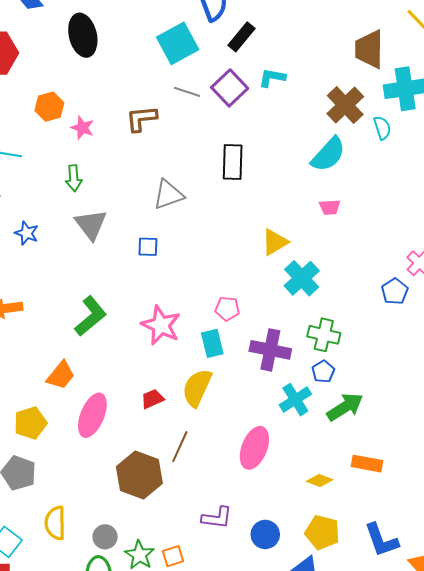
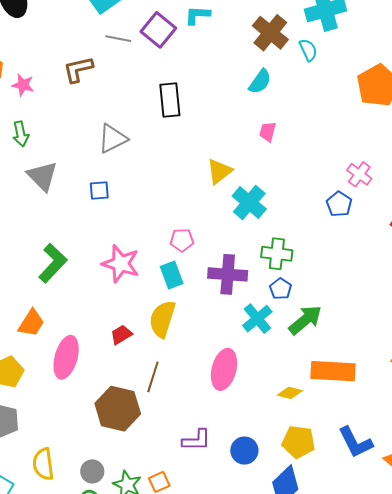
cyan semicircle: (328, 154) -> (260, 82), size x0.7
pink trapezoid: (330, 207) -> (268, 132), turned 115
orange rectangle: (367, 464) -> (333, 371), size x1.5

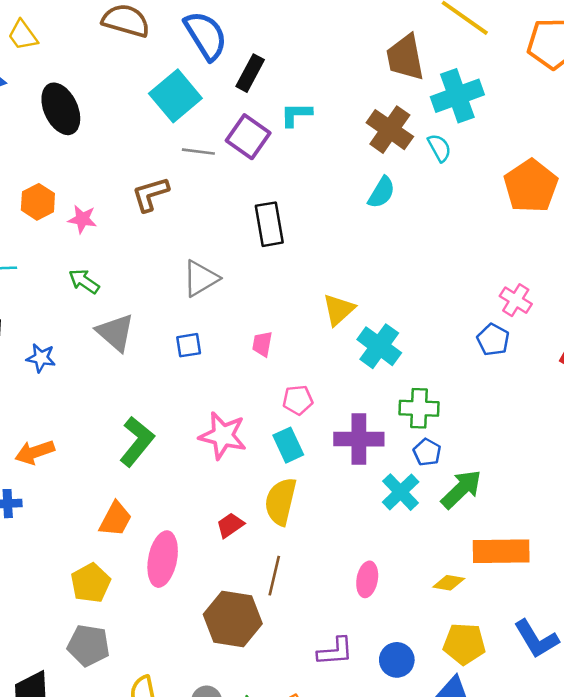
pink trapezoid: (268, 132) -> (262, 344), moved
green arrow: (21, 134) -> (84, 281), turned 140
pink ellipse: (224, 369) -> (367, 579), moved, size x0.7

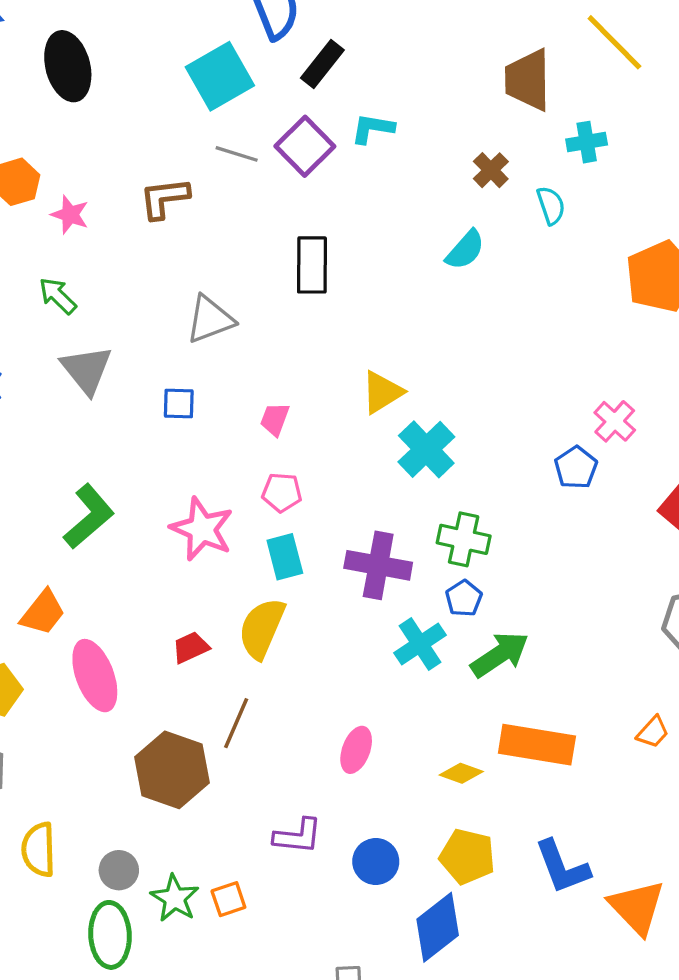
cyan cross: (457, 96) -> (587, 142), size x0.6
brown cross: (390, 130) -> (491, 170), size x0.6
pink pentagon: (298, 400) -> (282, 492), moved
pink ellipse: (163, 559) -> (95, 676), turned -42

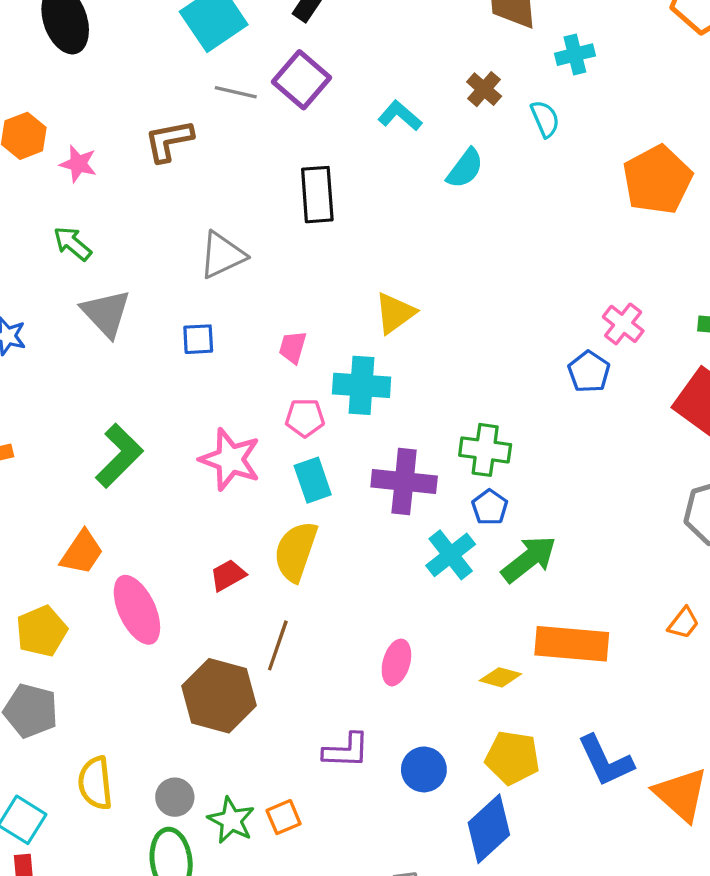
cyan L-shape: (373, 128) -> (400, 116), moved, turned 36
cyan cross: (426, 449) -> (362, 385), moved, turned -38

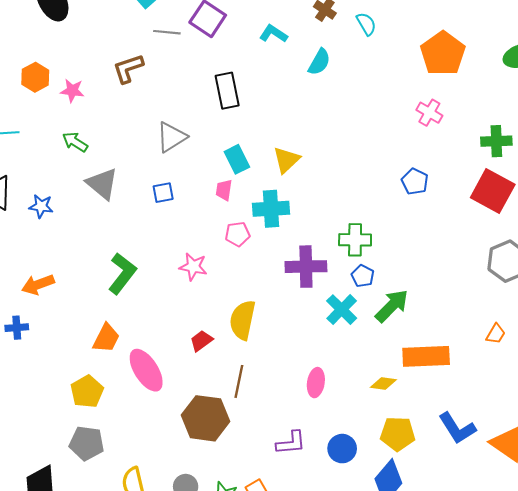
pink cross: (623, 324) -> (429, 113), moved
pink star: (230, 459) -> (193, 267), size x0.7
cyan rectangle: (313, 480) -> (237, 159), moved

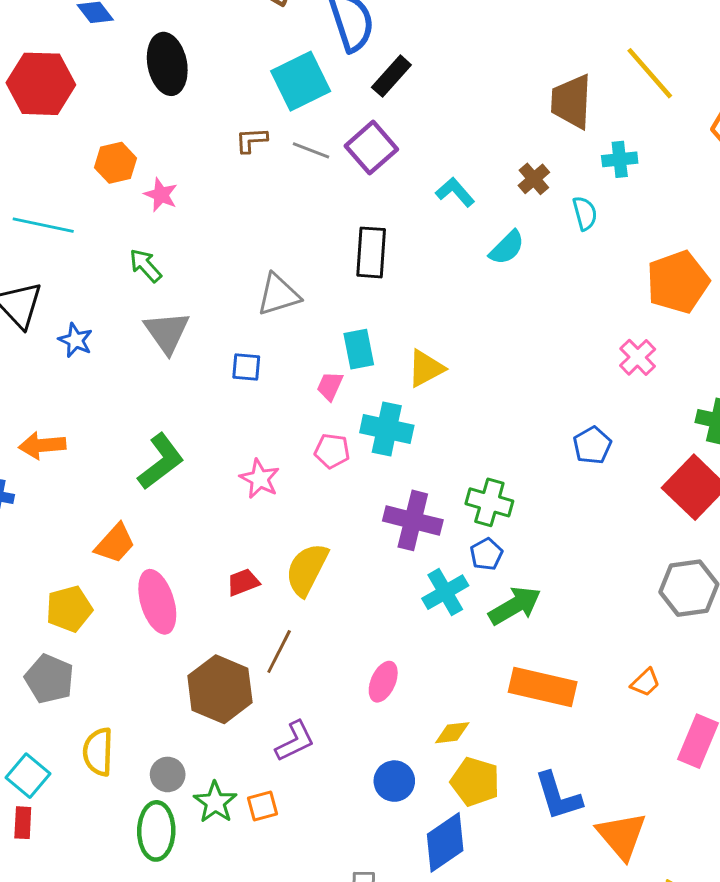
brown L-shape: (128, 68) -> (251, 140), moved, size x0.7
yellow diamond: (383, 384) -> (452, 733), moved, turned -30
purple L-shape: (291, 443) -> (295, 741), moved, turned -36

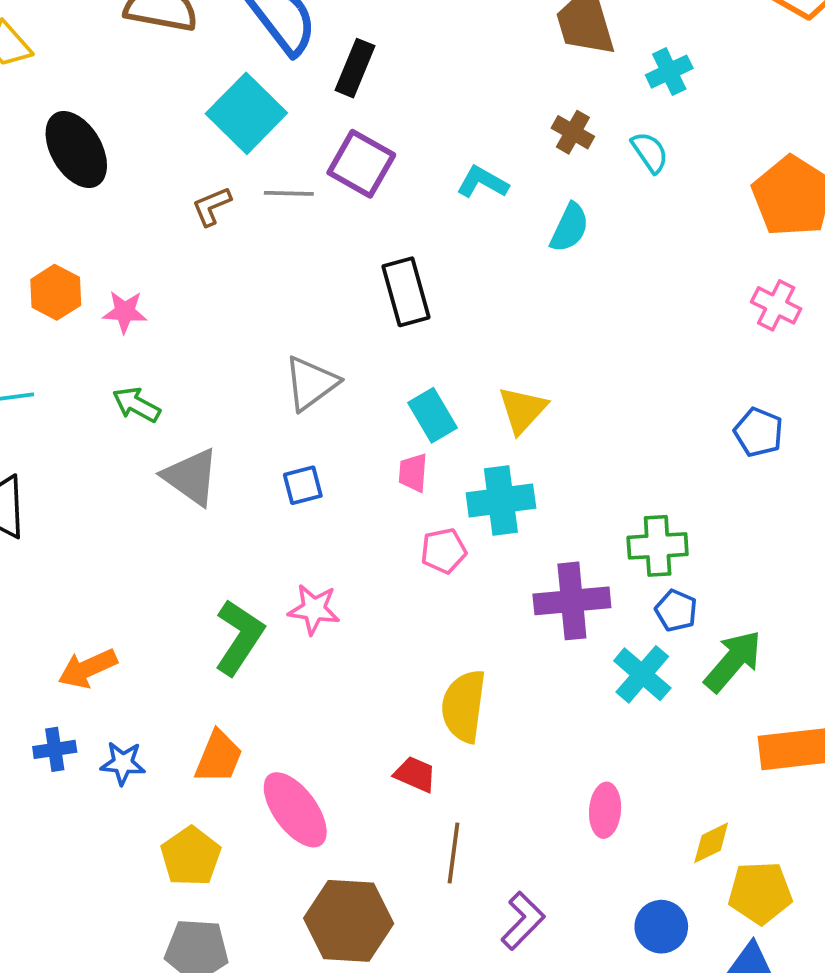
blue star: (76, 340) -> (123, 763), moved
pink star: (260, 479) -> (314, 609), moved
red trapezoid: (243, 582) -> (415, 774), moved, turned 64
brown line: (279, 652) -> (453, 853), moved
brown hexagon: (220, 689) -> (349, 921), moved

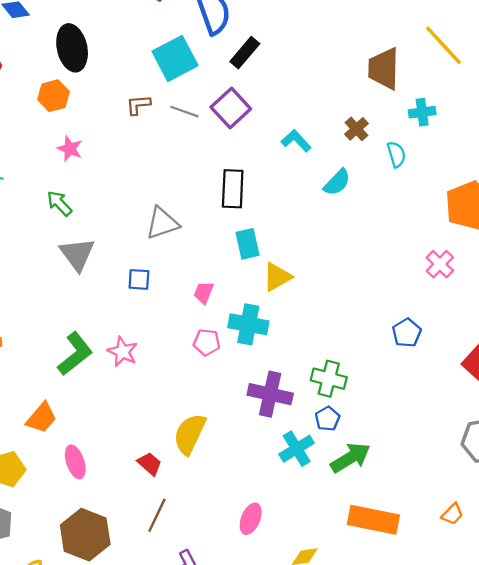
orange hexagon: (56, 292) -> (53, 96), moved
cyan rectangle: (432, 415) -> (248, 244), moved
pink ellipse: (295, 810) -> (75, 462), size x0.7

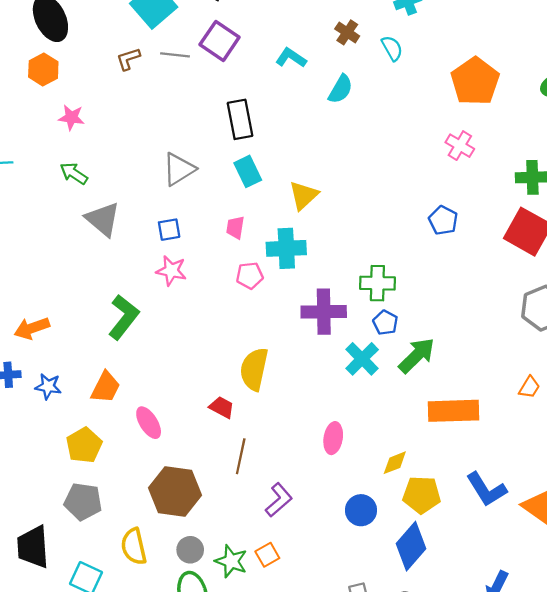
cyan rectangle: (248, 244) -> (248, 171), moved
pink star: (123, 352) -> (171, 271), moved

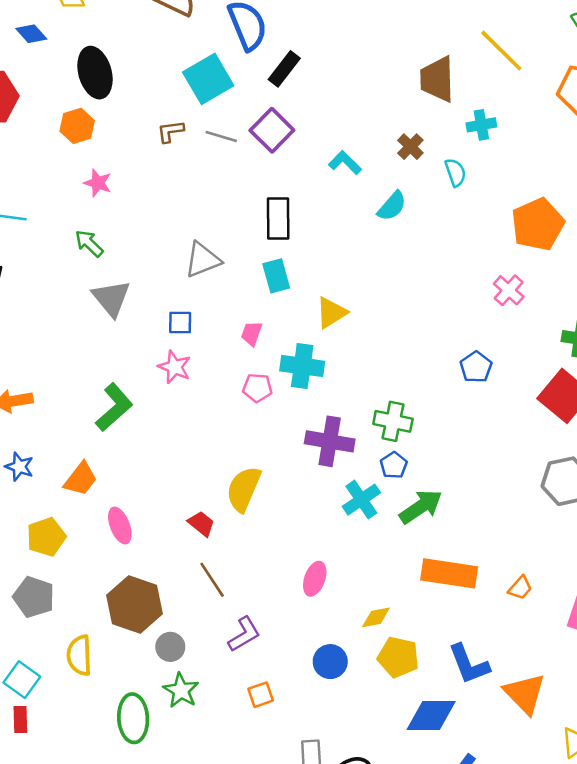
orange trapezoid: (529, 387) -> (520, 588), moved
brown line: (241, 456) -> (212, 580), turned -56
blue diamond: (411, 546) -> (431, 715), moved, turned 39
gray circle: (190, 550) -> (170, 647), moved
orange square: (267, 555) -> (261, 695), moved

